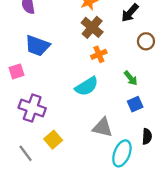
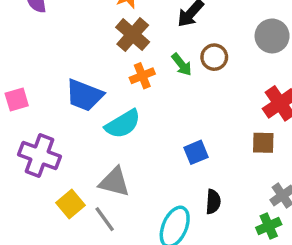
blue trapezoid: (37, 46) -> (84, 95), moved
green arrow: (131, 78) -> (182, 64), moved
gray triangle: (103, 127) -> (114, 182), moved
gray line: (26, 153) -> (105, 219), moved

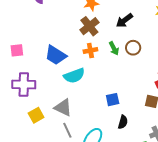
purple cross: (39, 155) -> (24, 84), turned -30
black semicircle: (213, 202) -> (123, 122), moved
gray line: (105, 219) -> (67, 130), moved

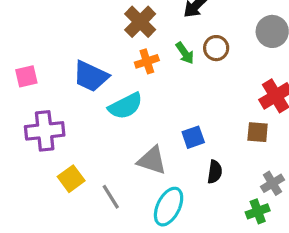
gray triangle: (63, 108) -> (152, 160), moved
gray line: (67, 130) -> (111, 197), moved

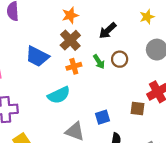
blue trapezoid: (91, 76) -> (37, 56), moved
brown square: (258, 132) -> (137, 109), moved

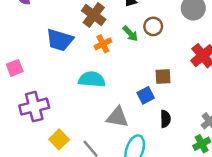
cyan semicircle: (59, 95) -> (92, 79), turned -140
brown square: (137, 109) -> (163, 77), moved

